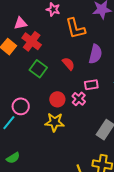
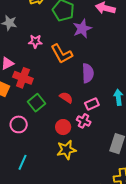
red semicircle: (68, 64) -> (66, 98), moved
green square: (38, 69) -> (36, 103), turned 30
pink circle: (21, 106) -> (19, 124), moved

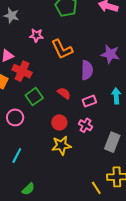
purple star: (82, 29) -> (110, 54), moved, turned 30
pink cross: (84, 121) -> (85, 125), moved

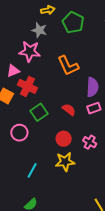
gray star: (11, 16) -> (39, 30), moved
pink star: (36, 35) -> (30, 51), moved, size x1.5
pink rectangle: (89, 101) -> (94, 108), moved
cyan line: (17, 155) -> (32, 170), moved

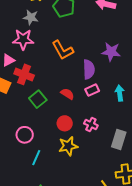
pink circle: (19, 133) -> (25, 135), moved

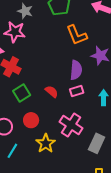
orange L-shape: (63, 50) -> (77, 35), moved
red circle: (65, 123) -> (31, 120), moved
pink cross: (91, 124) -> (71, 125), size x1.6
yellow star: (68, 146) -> (46, 143), turned -30

